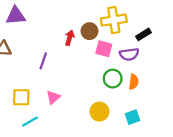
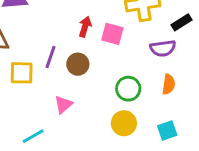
brown circle: (90, 31) -> (78, 64), moved
pink square: (104, 49) -> (112, 34), moved
green circle: (113, 79) -> (128, 89), moved
yellow square: (21, 97) -> (22, 73), moved

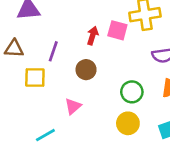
pink square: (112, 34) -> (117, 30), moved
purple line: (50, 57) -> (53, 51), moved

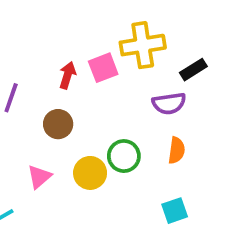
pink square: (117, 30) -> (103, 68), turned -36
yellow circle: (128, 123) -> (90, 173), moved

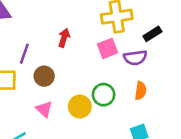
pink square: (103, 68) -> (108, 48), moved
brown circle: (58, 124) -> (44, 76), moved
pink triangle: (39, 177) -> (44, 109), turned -36

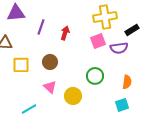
purple line: (24, 54) -> (41, 27), moved
orange semicircle: (141, 91) -> (127, 82), moved
yellow circle: (80, 107) -> (73, 96), moved

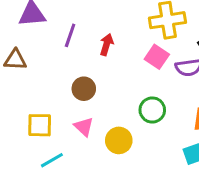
pink square: (98, 41) -> (157, 57), turned -35
yellow square: (21, 65) -> (40, 125), moved

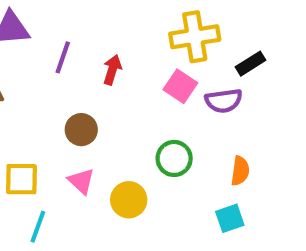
cyan line: (52, 160) -> (38, 227), turned -40

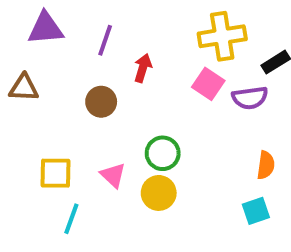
purple line: (63, 57) -> (105, 40), moved
brown circle: (81, 130) -> (101, 102), moved
green circle: (174, 158) -> (163, 153), moved

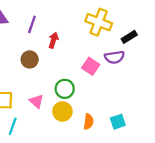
yellow cross: (222, 36) -> (99, 22), turned 30
pink square: (208, 84) -> (91, 66), moved
orange semicircle: (266, 165) -> (88, 122), moved

